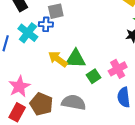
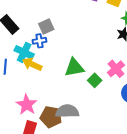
yellow arrow: (58, 59) -> (32, 64), moved
gray semicircle: (74, 102) -> (67, 111), moved

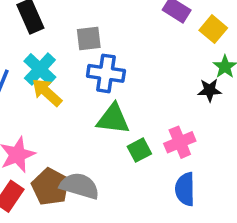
blue cross: (39, 41) -> (106, 73), moved, size x1.5

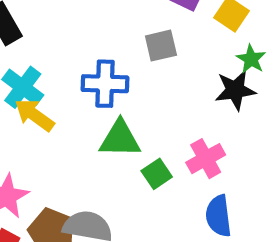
gray square: (89, 38) -> (161, 46), moved
black star: (210, 90) -> (235, 90), size x1.4

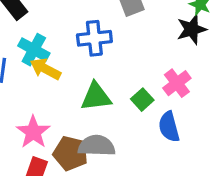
green triangle: (120, 139) -> (96, 97), moved
blue semicircle: (218, 216) -> (169, 127), moved

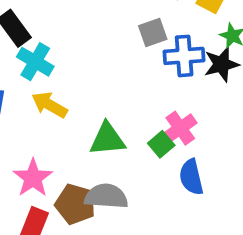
blue cross: (94, 38) -> (184, 56), moved
cyan cross: (34, 50) -> (35, 62), moved
pink cross: (177, 83) -> (180, 128), moved

